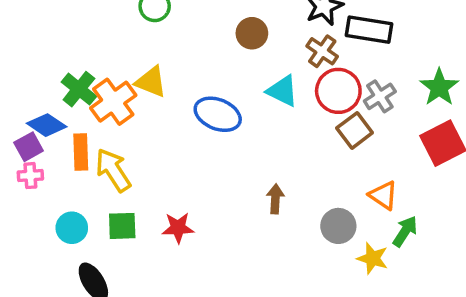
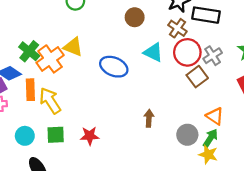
green arrow: (405, 231) -> (210, 138), moved

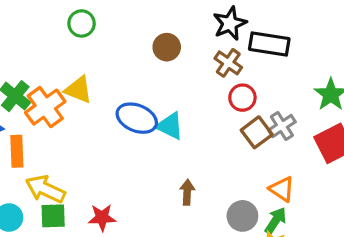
cyan triangle: (153, 52) -> (170, 126), moved
red circle: (187, 52) -> (242, 98), size x0.7
gray cross: (213, 56) -> (282, 126), moved
yellow arrow: (50, 101) -> (45, 189), moved, turned -32

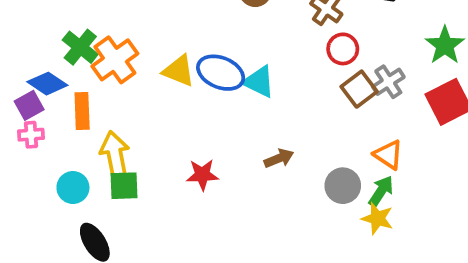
yellow triangle: (78, 90) -> (179, 71), moved
yellow arrow: (45, 189) -> (115, 155), turned 54
brown arrow: (187, 192) -> (279, 158), turned 65
red star: (102, 218) -> (202, 175), moved

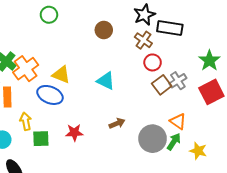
blue ellipse: (221, 73) -> (50, 95), moved
yellow arrow: (115, 155) -> (26, 121), size x0.7
green square: (124, 186) -> (41, 139), moved
gray circle: (343, 186) -> (153, 139), size x1.4
yellow star: (377, 218) -> (198, 151), moved

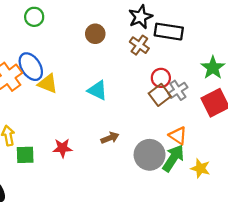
red circle: (153, 62) -> (161, 78), moved
blue ellipse: (50, 95) -> (31, 67), moved, turned 35
green arrow: (174, 142) -> (173, 158), size x1.4

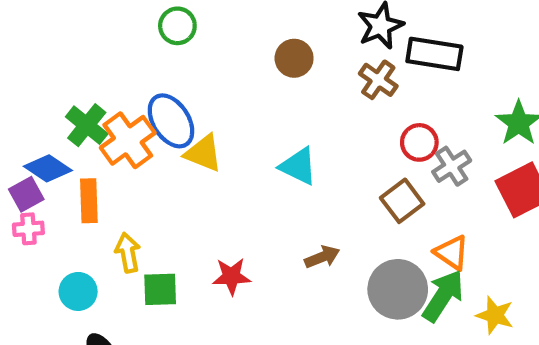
brown square: (160, 95) -> (402, 201), moved

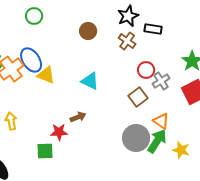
black rectangle: (434, 54) -> (153, 29), size x0.7
brown arrow: (322, 257) -> (78, 117), moved
green square: (160, 289) -> (45, 151), moved

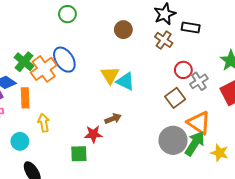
yellow triangle: (46, 75) -> (110, 75), moved, turned 36
orange triangle: (161, 121) -> (199, 123), size x1.4

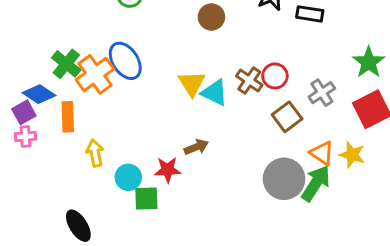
brown cross: (164, 40) -> (249, 81), moved
red circle: (183, 70) -> (275, 76), moved
orange triangle: (199, 123) -> (322, 153), size x0.7
cyan circle: (20, 141) -> (128, 177), moved
yellow star: (220, 153) -> (352, 155), moved

